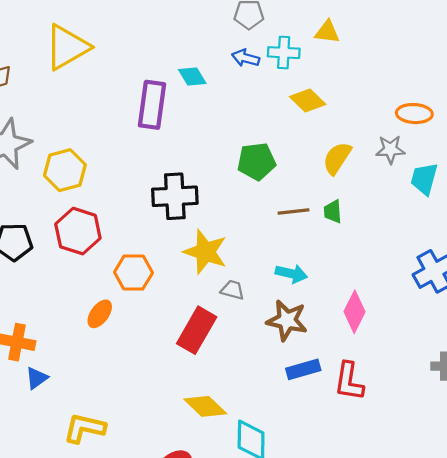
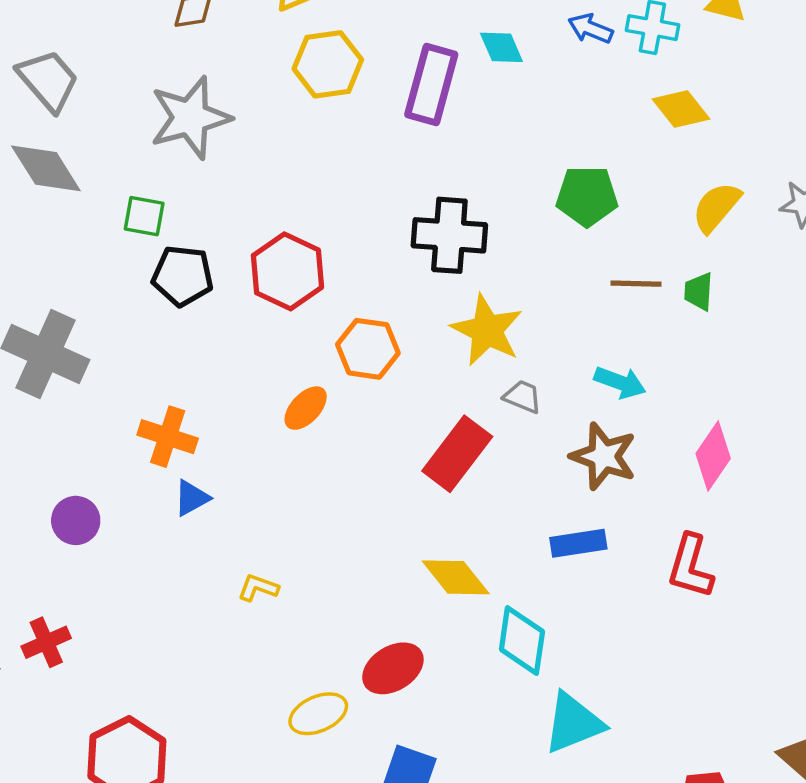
yellow hexagon: (65, 170) -> (328, 64), moved
blue rectangle: (303, 369) -> (578, 543), moved
yellow L-shape: (84, 428) -> (258, 588), size x0.6

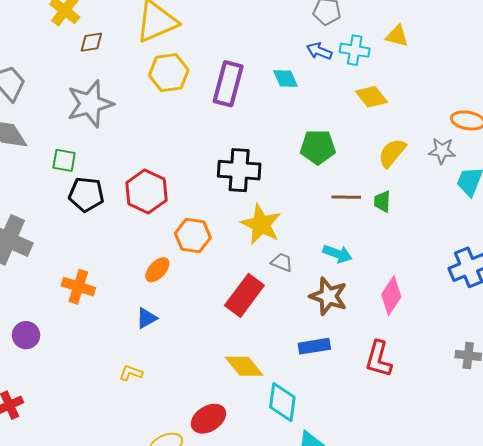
cyan diamond: (501, 47) -> (285, 78), moved
blue triangle: (192, 498) -> (147, 318), moved

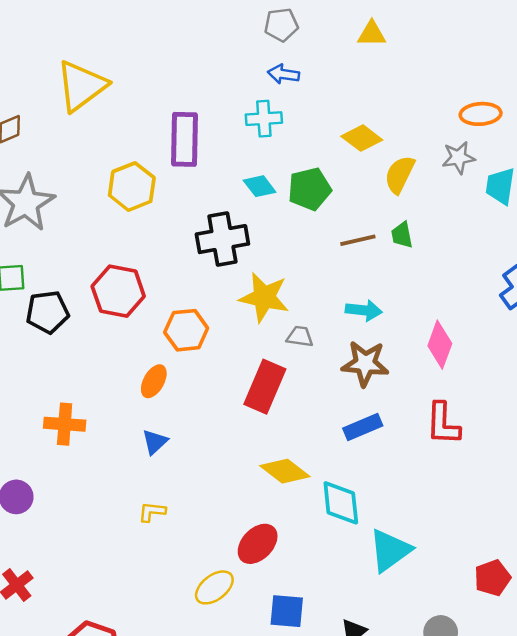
cyan cross: (355, 50) -> (264, 119), moved
yellow hexagon: (169, 73) -> (132, 187), moved
cyan diamond: (285, 78) -> (260, 186), moved
yellow diamond: (371, 97) -> (362, 138), moved

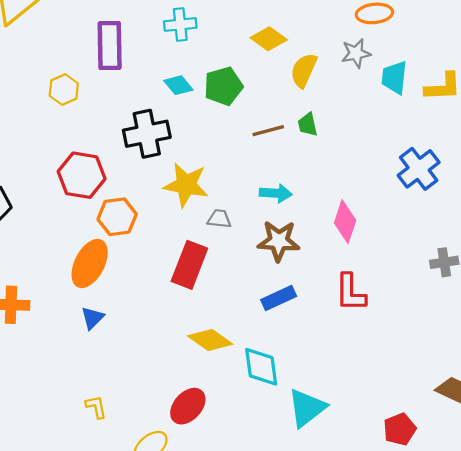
yellow hexagon: (132, 187) -> (64, 90), size x0.7
red hexagon: (118, 291) -> (82, 175), moved
orange ellipse: (154, 381) -> (90, 263), size x1.6
yellow L-shape: (152, 512) -> (96, 407), moved, turned 75

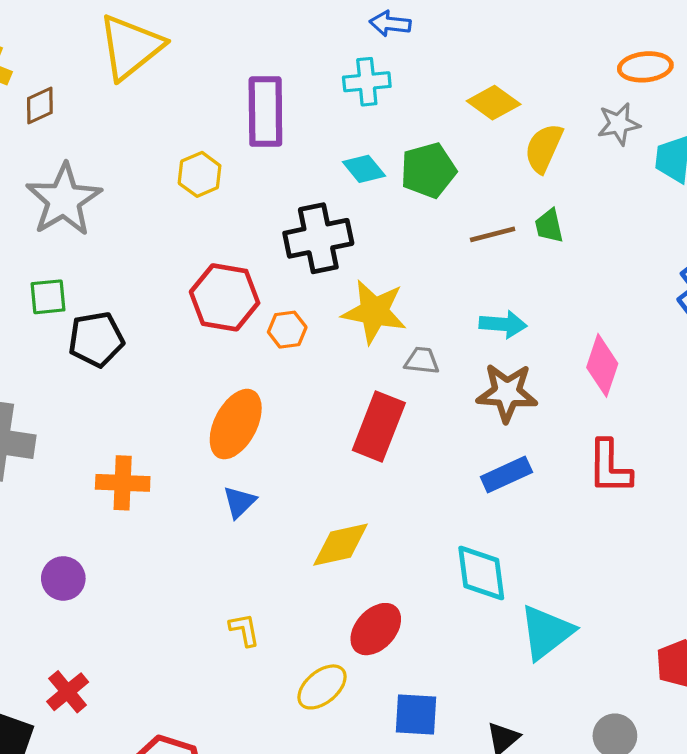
orange hexagon: (117, 217) -> (287, 330), moved, size x0.7
yellow diamond: (210, 340) -> (341, 545), moved, turned -48

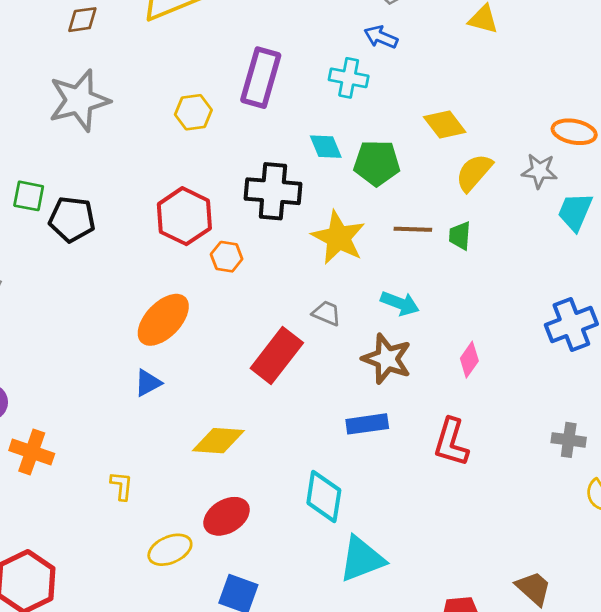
green square: (48, 297) -> (29, 196), moved
yellow star: (374, 312) -> (338, 238), moved
pink diamond: (602, 365) -> (469, 360), size x0.7
orange cross: (123, 483) -> (32, 452), moved

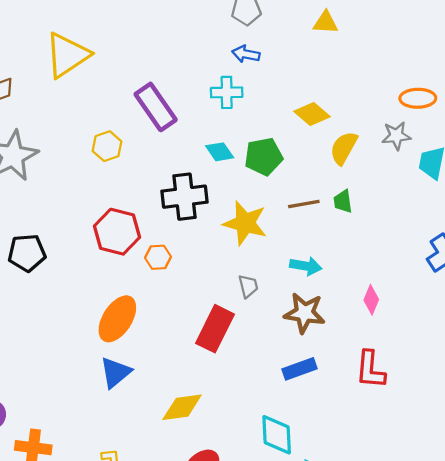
purple rectangle: (261, 78) -> (156, 107), turned -39
gray trapezoid: (327, 313) -> (248, 286), turned 65
blue triangle: (148, 383) -> (115, 372), size x1.4

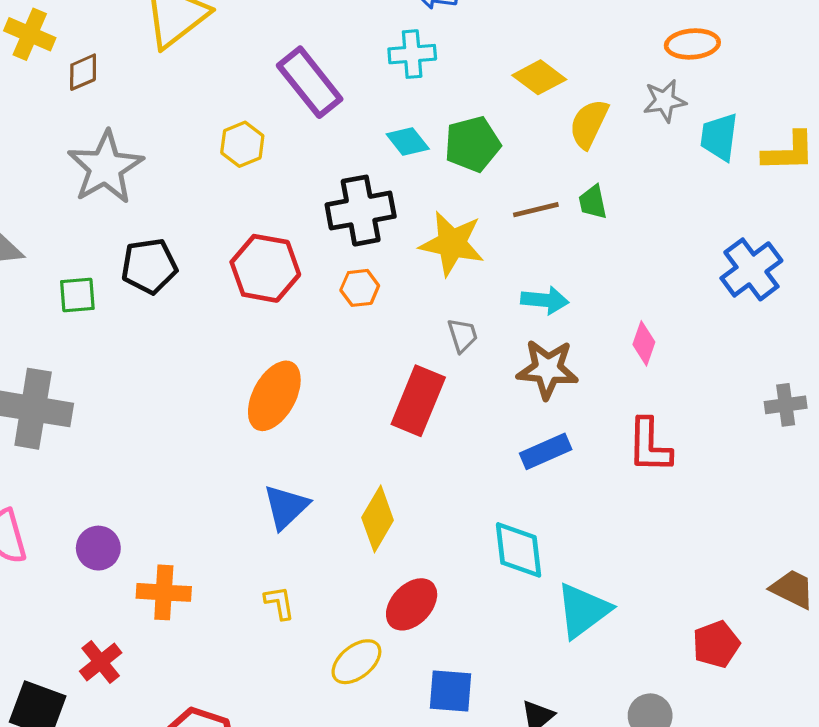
black pentagon: (27, 253) -> (149, 266), moved
orange hexagon: (158, 257) -> (360, 288), moved
blue triangle: (115, 372) -> (286, 507), moved
yellow diamond: (182, 407) -> (378, 519), turned -48

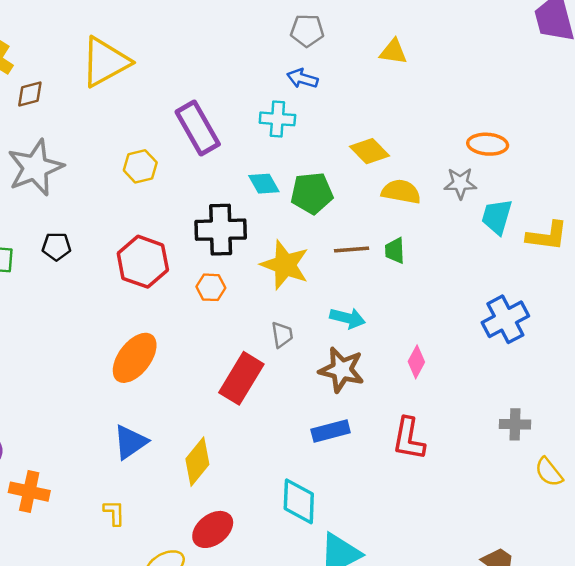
yellow semicircle: (589, 124) -> (401, 192), turned 66
black pentagon: (149, 266) -> (56, 246), size x0.7

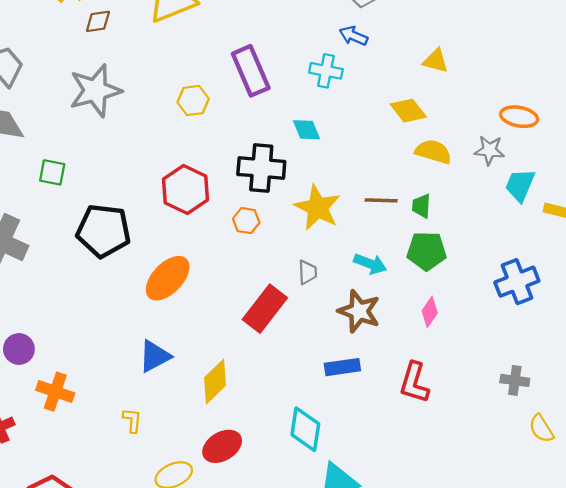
yellow triangle: (393, 52) -> (436, 61), moved
green pentagon: (312, 193) -> (427, 251), moved
black pentagon: (56, 246) -> (103, 231), moved, size x2.0

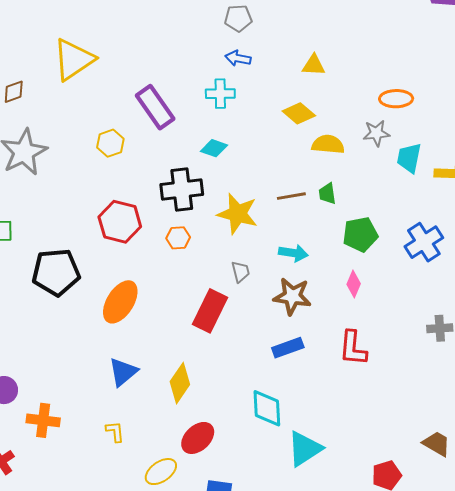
cyan diamond: (306, 130) -> (214, 148), turned -36
green pentagon: (427, 251) -> (360, 234), moved

